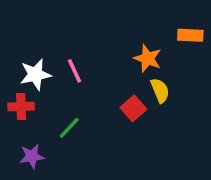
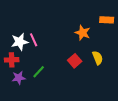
pink line: (75, 71) -> (34, 40), moved
yellow semicircle: (160, 90) -> (98, 58), moved
purple star: (32, 156) -> (19, 78), moved

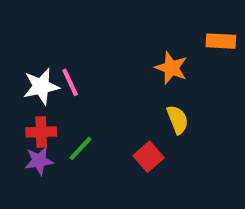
yellow semicircle: (98, 58) -> (177, 120), moved
red cross: (12, 60) -> (41, 132), moved
red square: (75, 61) -> (149, 157), moved

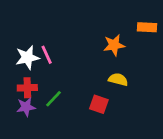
orange star: (171, 68) -> (114, 45), turned -30
yellow semicircle: (177, 120) -> (118, 80), turned -54
red square: (149, 157) -> (99, 104), turned -30

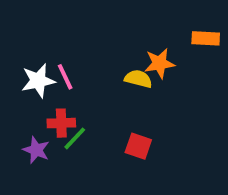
yellow semicircle: (118, 80) -> (138, 79), moved
red cross: (27, 88) -> (61, 123), moved
purple star: (26, 107) -> (36, 150), turned 30

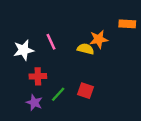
pink line: (65, 77) -> (51, 42), moved
green line: (75, 138) -> (58, 94), moved
purple star: (36, 150) -> (34, 103), moved

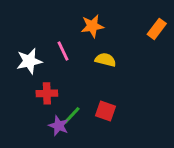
orange rectangle: (127, 24) -> (157, 29), turned -56
orange star: (99, 39) -> (92, 26), moved
purple star: (34, 103) -> (59, 126), moved

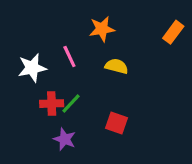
green line: (72, 115) -> (71, 104), moved

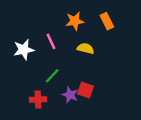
orange rectangle: (173, 32) -> (107, 21), moved, turned -63
red cross: (52, 104) -> (38, 100), moved
purple star: (65, 139) -> (70, 95), moved

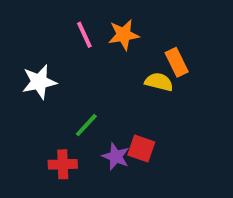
orange rectangle: (107, 21) -> (177, 62), moved
pink line: (51, 41) -> (84, 35), moved
yellow semicircle: (85, 48) -> (159, 82), moved

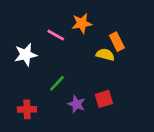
pink line: (84, 35) -> (56, 35), moved, turned -36
red square: (141, 149) -> (104, 99), moved, turned -36
red cross: (63, 164) -> (27, 109), moved

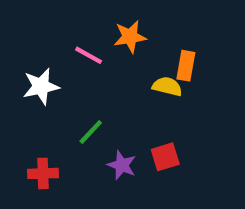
orange rectangle: (117, 42) -> (186, 66), turned 36

